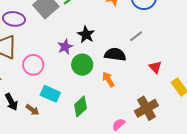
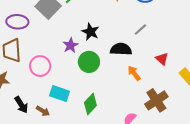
orange arrow: (108, 79) -> (134, 73), moved

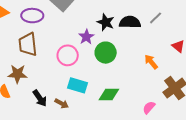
black semicircle: (121, 49) -> (130, 22), moved
pink circle: (40, 66) -> (68, 55), moved
green diamond: (90, 104) -> (109, 94), turned 50

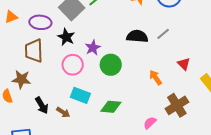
black star: (106, 22) -> (66, 37), moved

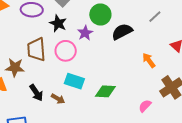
black semicircle: (137, 36) -> (122, 32), moved, turned -30
brown trapezoid: (34, 51) -> (36, 49), moved
green circle: (111, 65) -> (100, 15), moved

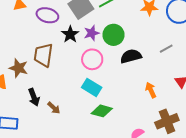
purple star: (85, 33) -> (92, 33), moved
pink circle: (66, 51) -> (92, 59), moved
cyan rectangle: (74, 81) -> (92, 87), moved

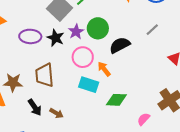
purple ellipse: (47, 15) -> (30, 36), moved
brown trapezoid: (43, 55) -> (44, 75), moved
orange arrow: (151, 90) -> (104, 69), moved
green diamond: (102, 111) -> (116, 100), moved

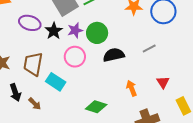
orange arrow: (104, 69) -> (132, 88), moved
cyan rectangle: (89, 85) -> (56, 82), moved

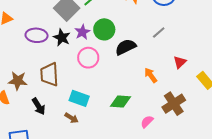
cyan rectangle: (56, 82) -> (79, 98), moved
red triangle: (163, 82) -> (180, 62), turned 32
brown arrow: (35, 104) -> (72, 118), moved

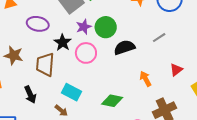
black star: (62, 38) -> (63, 42), moved
brown star: (18, 81) -> (14, 55), moved

